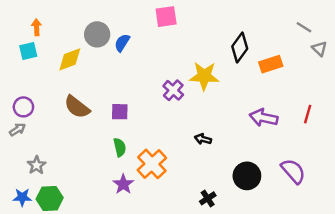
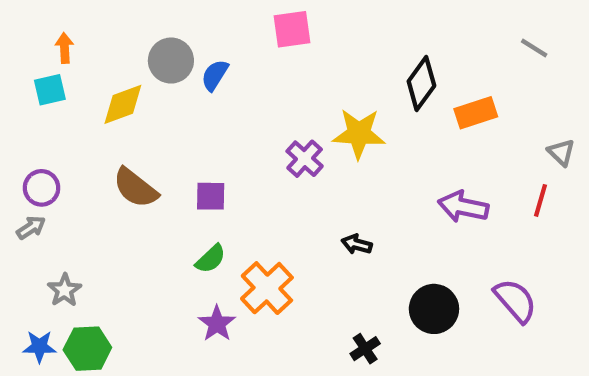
gray triangle: (319, 49) -> (561, 152), moved
green semicircle: (120, 147) -> (211, 259), turned 60

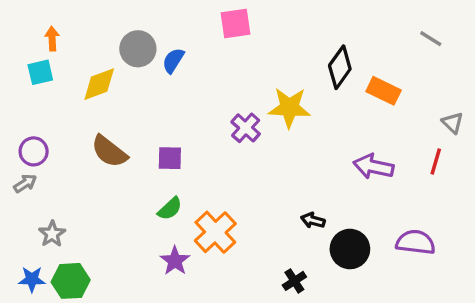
orange rectangle: (476, 113) -> (384, 91), turned 44
black arrow: (357, 244) -> (313, 220), moved
purple semicircle: (515, 301) -> (416, 242), turned -42

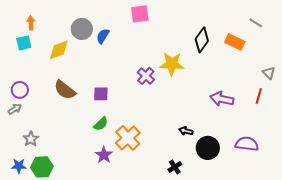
orange rectangle: (384, 91) -> (235, 42), moved

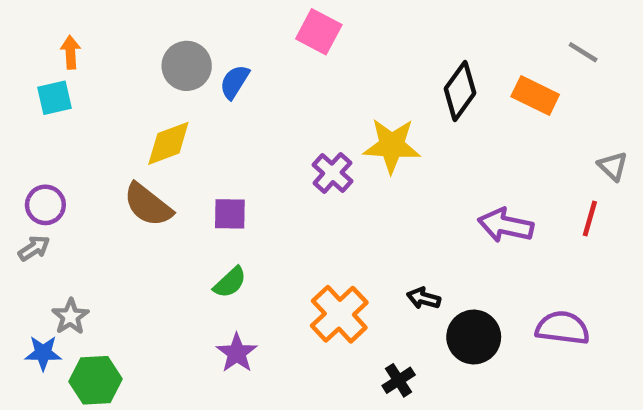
pink square: (140, 14) -> (319, 32), turned 36
yellow diamond: (59, 50) -> (168, 143), moved
orange cross: (128, 138) -> (339, 314), moved
blue star: (19, 166) -> (43, 353), moved

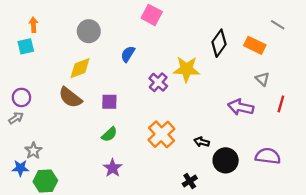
blue semicircle: (234, 82) -> (128, 54), moved
gray triangle: (613, 166) -> (262, 79), moved
orange cross: (339, 314) -> (161, 134), moved

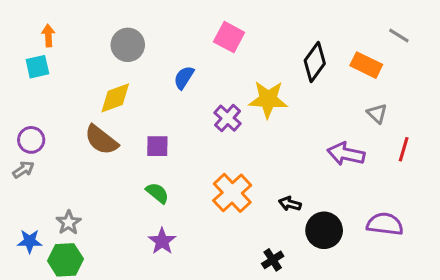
pink square: (152, 15) -> (229, 37), moved
green semicircle: (109, 134) -> (157, 193), turned -98
gray star: (33, 151) -> (69, 222), moved

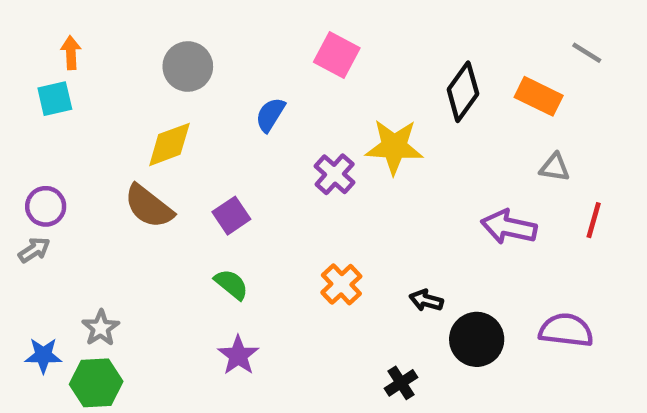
gray triangle: (377, 113) -> (555, 167), turned -35
purple square: (157, 146) -> (231, 216), turned -35
orange cross: (232, 193) -> (341, 284), size x0.7

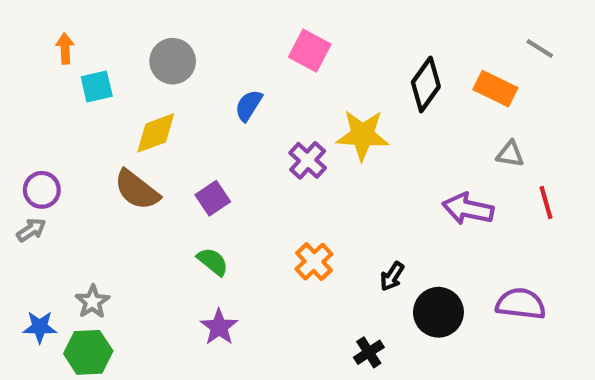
cyan square: (55, 99) -> (97, 86), moved
red line: (594, 220) -> (546, 203), turned -32
black arrow: (426, 300) -> (392, 276), turned -72

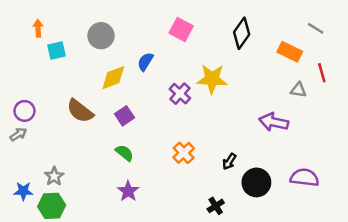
black diamond: (426, 84) -> (242, 33), moved
yellow diamond: (156, 133) -> (113, 78), moved
red line: (546, 203) -> (322, 73), moved

